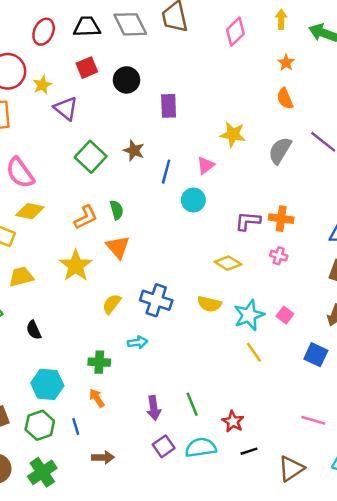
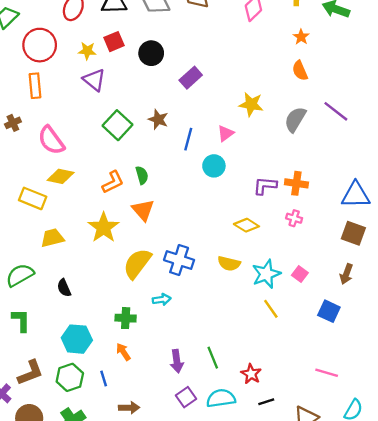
yellow star: (42, 85) -> (87, 51), moved, turned 30
purple rectangle: (169, 106) -> (191, 78), turned 50
yellow semicircle: (112, 304) -> (137, 263), size x1.6

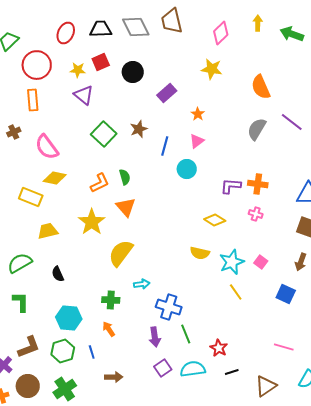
orange star: (301, 37) -> (198, 114), moved
orange semicircle: (300, 71) -> (261, 87), size x1.4
yellow star: (251, 104) -> (212, 69), moved
brown star: (158, 119) -> (139, 129), turned 30
blue cross: (179, 260) -> (169, 307), moved

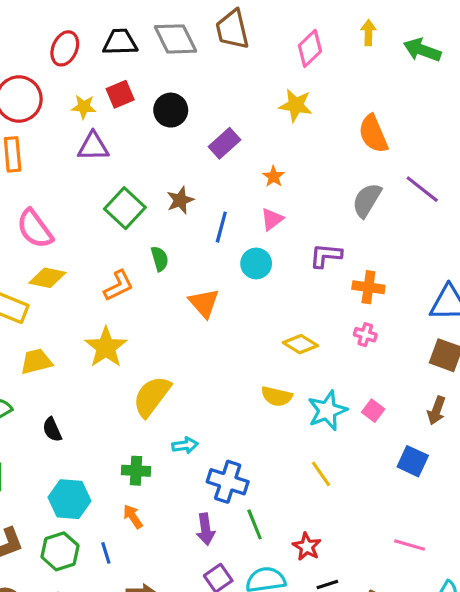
purple triangle: (84, 95) -> (93, 146), turned -40
green semicircle: (125, 177) -> (160, 259), moved
purple L-shape: (231, 186) -> (326, 256), moved
orange triangle: (126, 207) -> (204, 303), moved
yellow line: (236, 292) -> (321, 474), moved

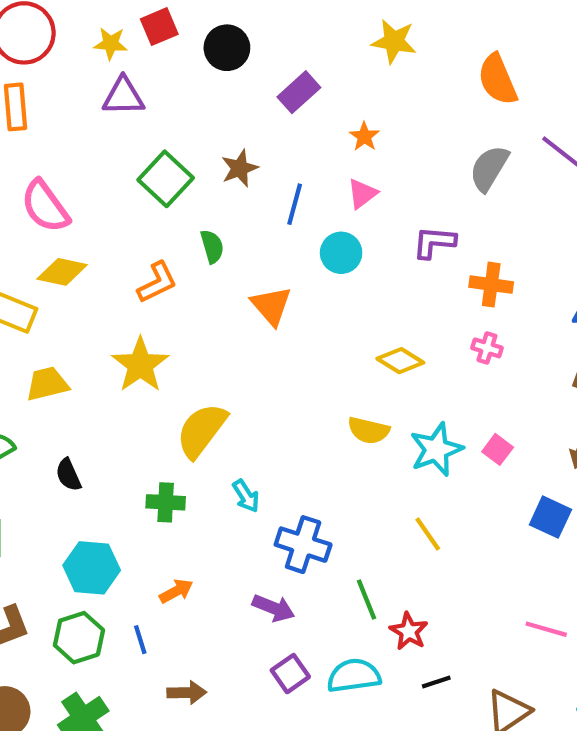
cyan arrow: (185, 445) -> (246, 496), turned 65
green cross: (136, 471) -> (166, 502), moved
orange arrow: (133, 517) -> (176, 591), turned 95
green line: (255, 524) -> (366, 600), moved
purple arrow: (206, 529) -> (273, 608), turned -60

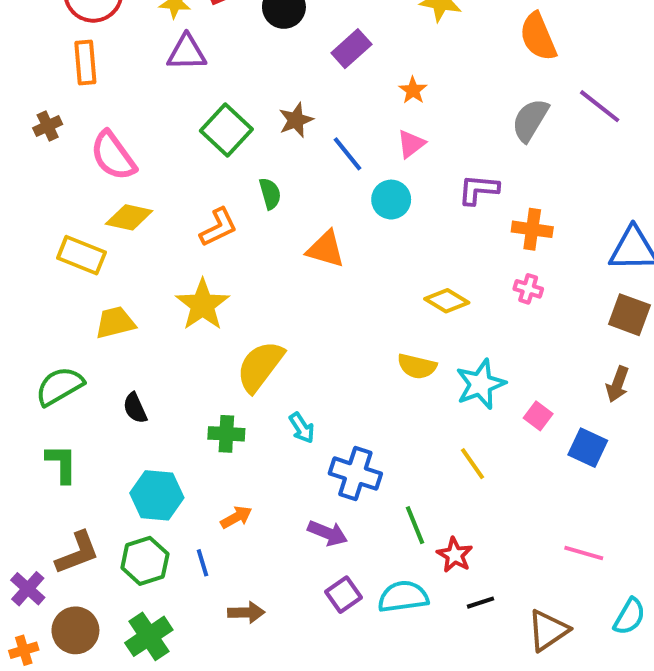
blue line: (295, 204) -> (347, 154), turned -54
orange triangle: (271, 306) -> (326, 249), turned -33
pink square: (498, 449) -> (538, 416), moved

